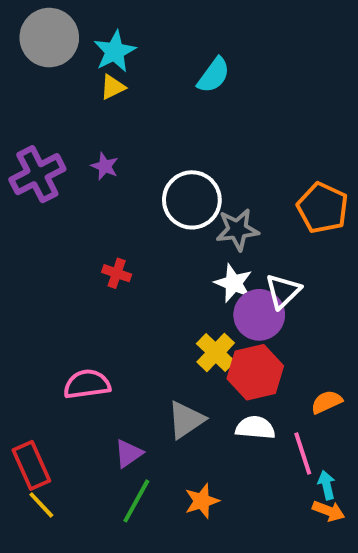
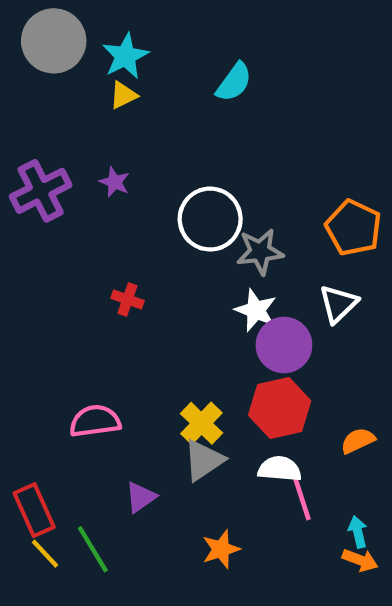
white triangle: (283, 291) -> (338, 304), moved
yellow cross: (216, 352) -> (201, 423), moved
pink line: (303, 453) -> (301, 497), moved
green line: (136, 501) -> (93, 549), moved, turned -60

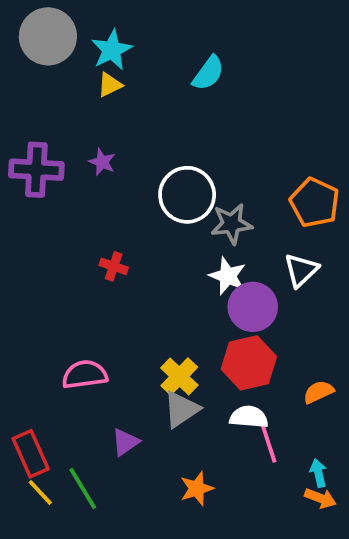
purple cross: (41, 191) -> (36, 170), turned 30

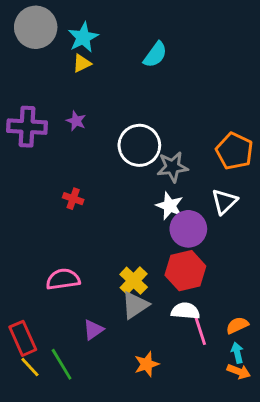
red cross: (114, 266) -> (73, 199), moved
orange semicircle: (318, 392) -> (237, 325), moved

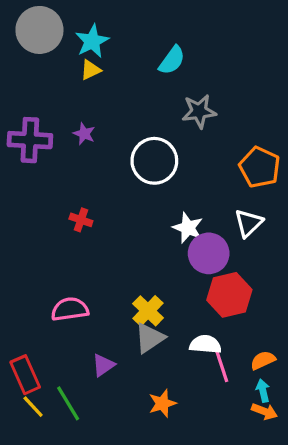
gray star: (172, 167) -> (199, 111), moved
red hexagon: (185, 271) -> (229, 295), moved

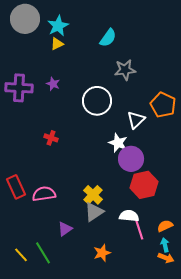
white triangle: (249, 223) -> (136, 120), moved
red rectangle: (25, 375) -> (16, 187), moved

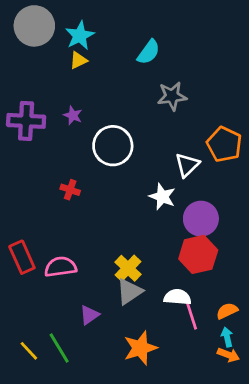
white circle: (97, 101) -> (113, 146), moved
purple circle: (131, 159) -> (201, 219), moved
orange star: (102, 253) -> (140, 348), size x1.4

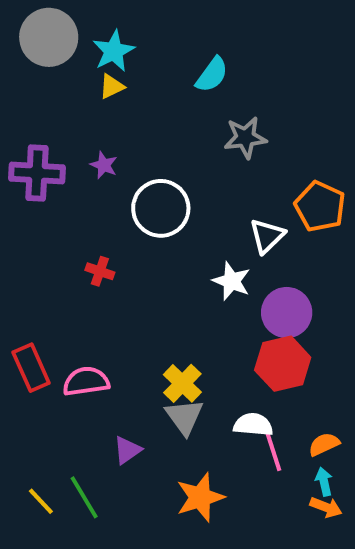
gray triangle: (129, 292) -> (184, 417), turned -32

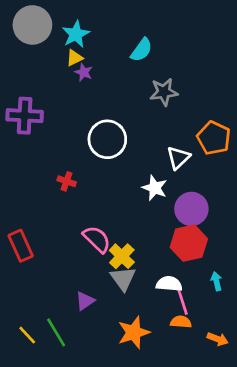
purple star: (104, 165) -> (84, 72), moved
pink semicircle: (86, 381) -> (97, 239), moved, turned 52
orange semicircle: (324, 444) -> (181, 322), moved, turned 30
cyan arrow: (324, 482) -> (216, 281), moved

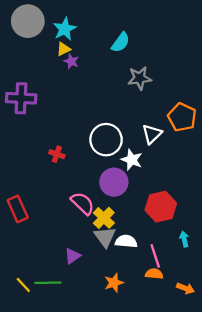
white circle: (107, 139) -> (106, 140), moved
purple circle: (191, 209) -> (114, 182), moved
white semicircle: (169, 284) -> (126, 241), moved
green line: (56, 332) -> (48, 283), turned -60
orange star: (134, 332) -> (114, 283), size x0.7

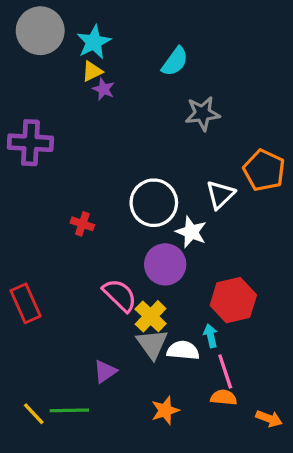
cyan arrow: (184, 239) -> (211, 336), moved

